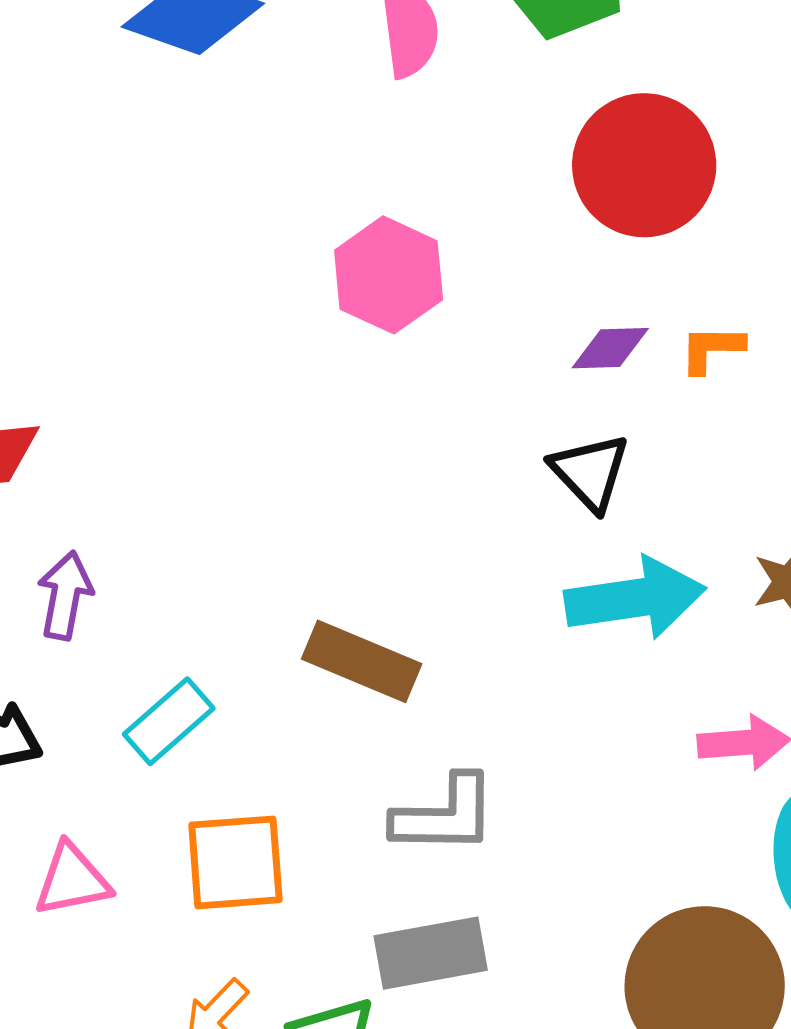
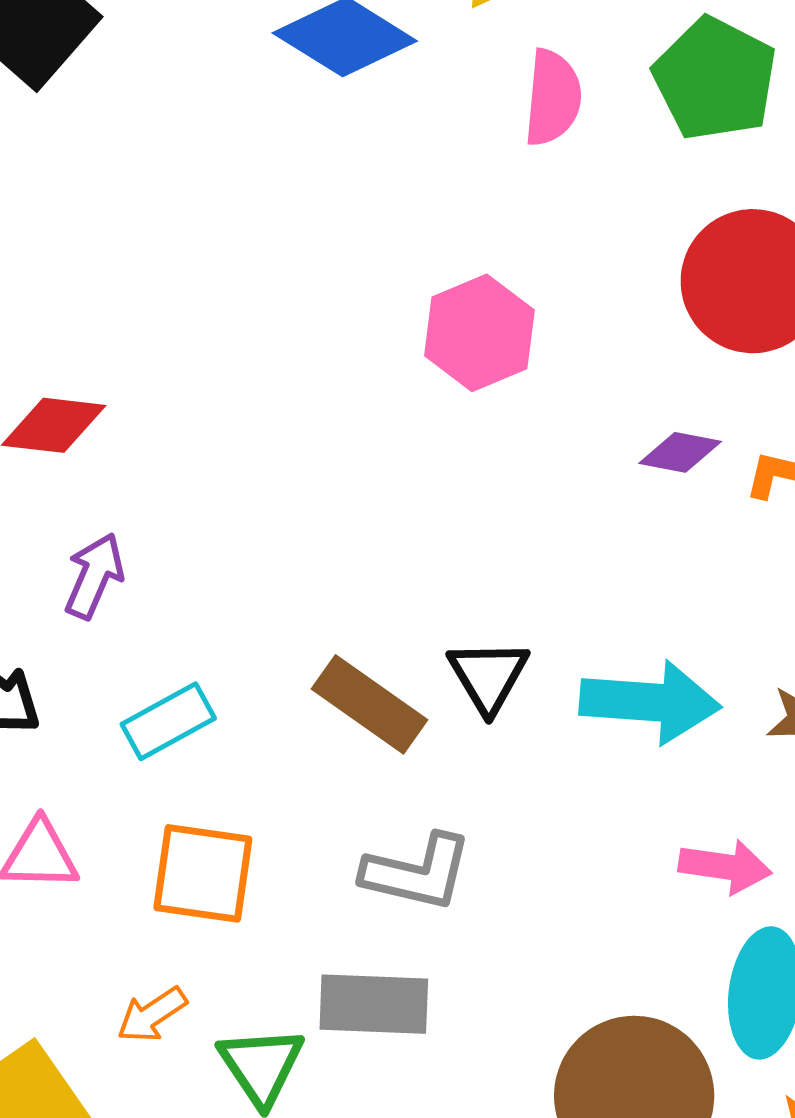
black triangle: (590, 472) -> (488, 676), moved

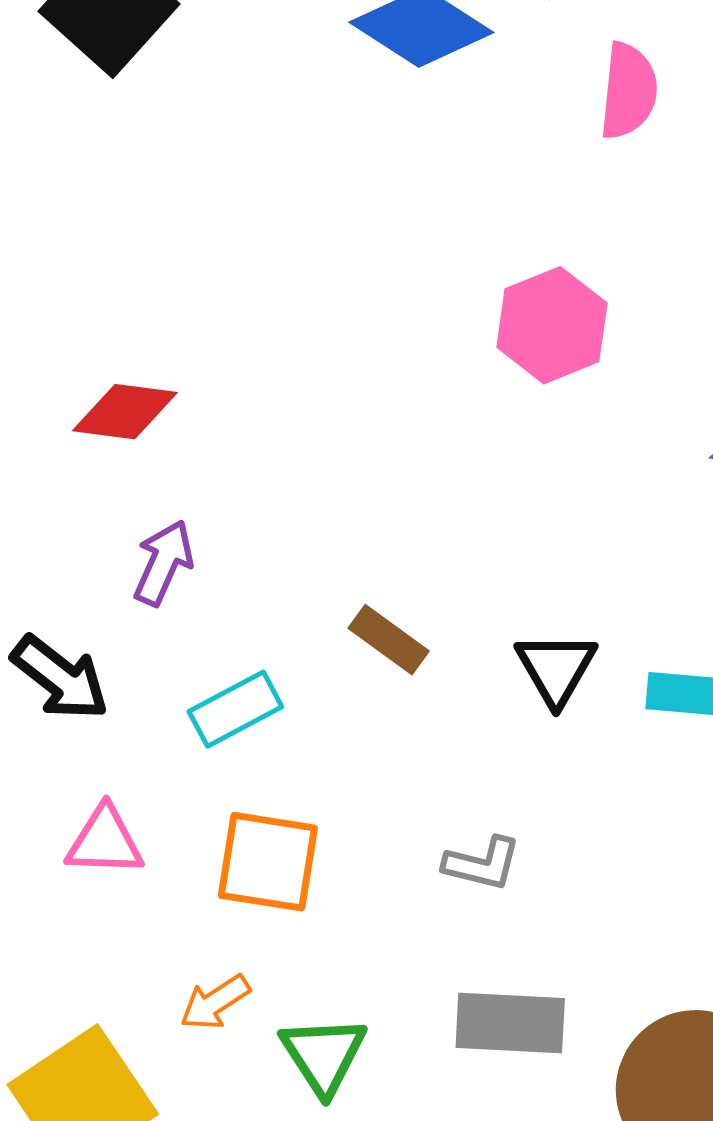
brown rectangle: (370, 704) -> (389, 640), moved, size x0.7
gray L-shape: (417, 872) -> (482, 864), size x0.7
gray rectangle: (374, 1004) -> (510, 1023), moved

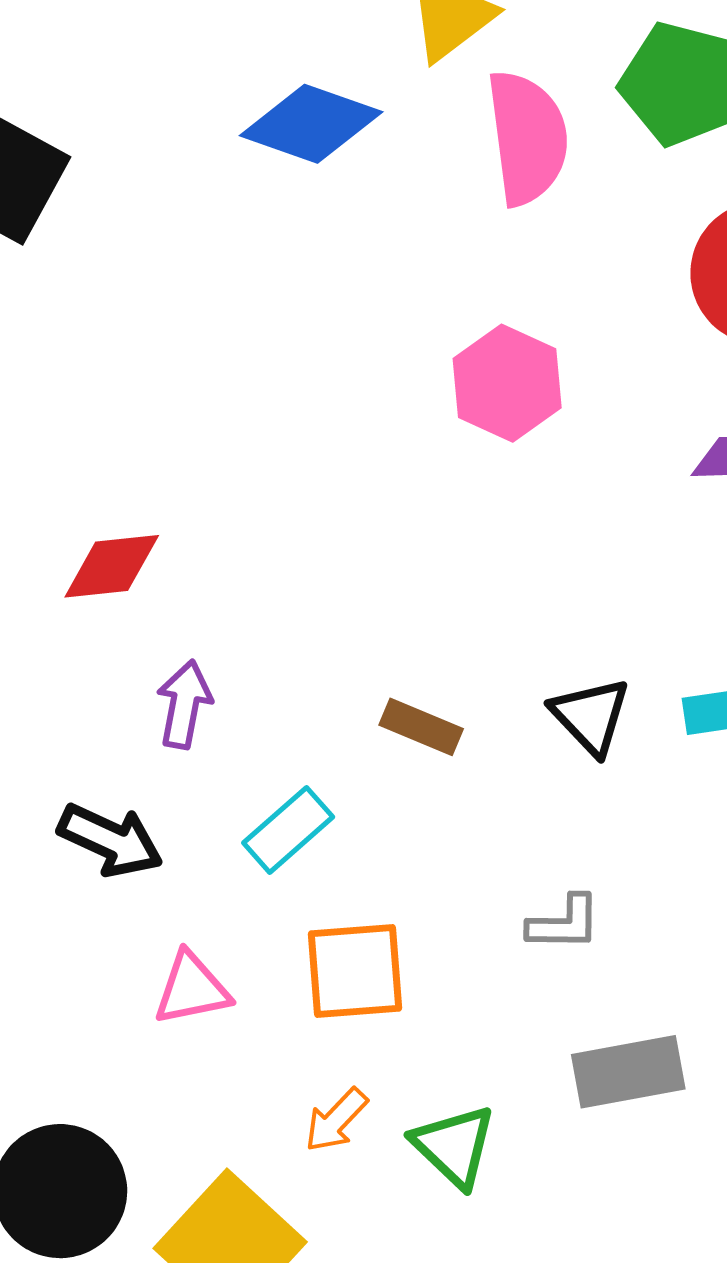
pink semicircle: (628, 91) -> (527, 138), size x1.4

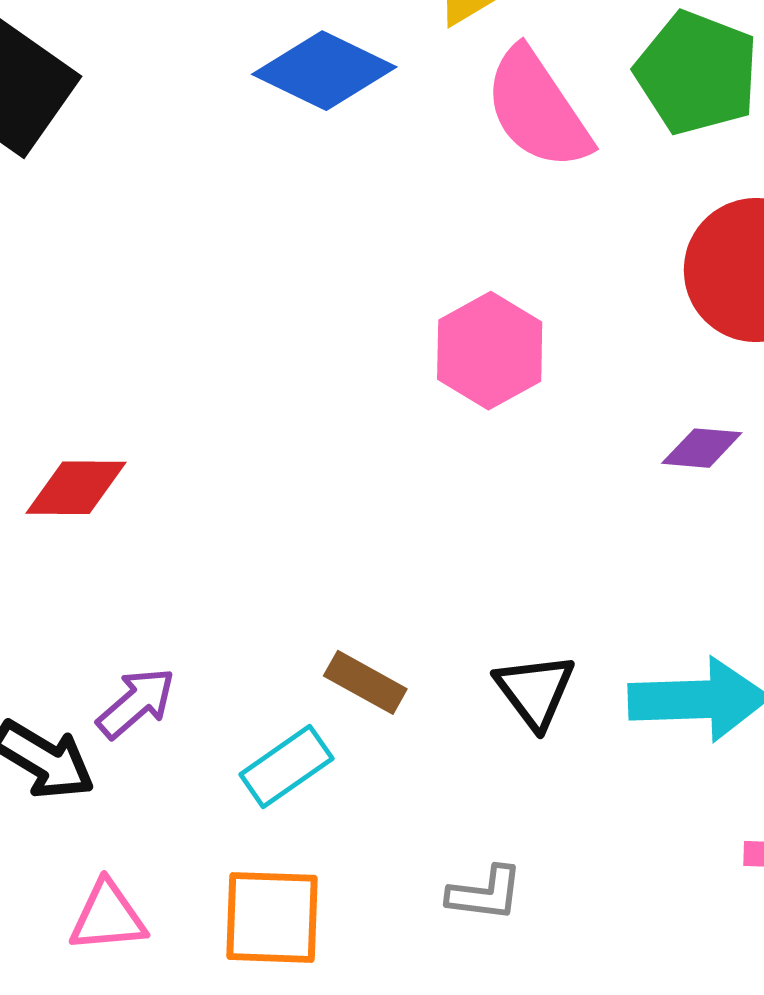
pink semicircle: (527, 138) -> (537, 109), turned 147
purple arrow: (184, 704) -> (136, 703), moved, turned 32
cyan rectangle: (288, 830) -> (286, 766), moved

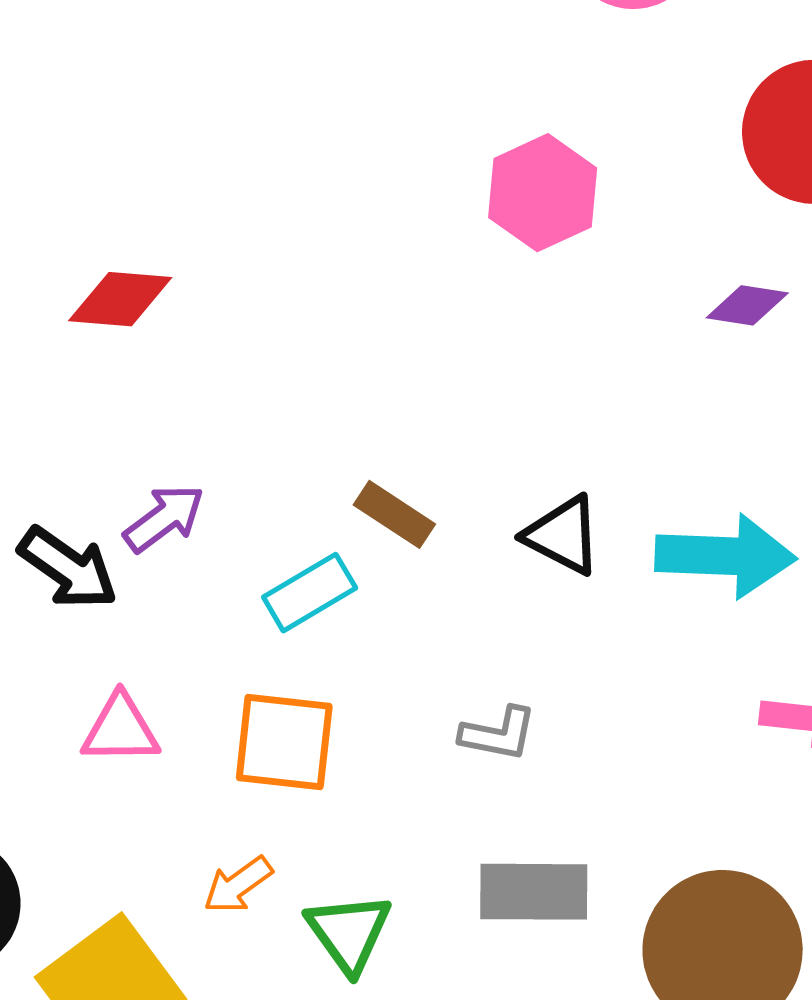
black triangle: (535, 691) -> (563, 535), turned -30

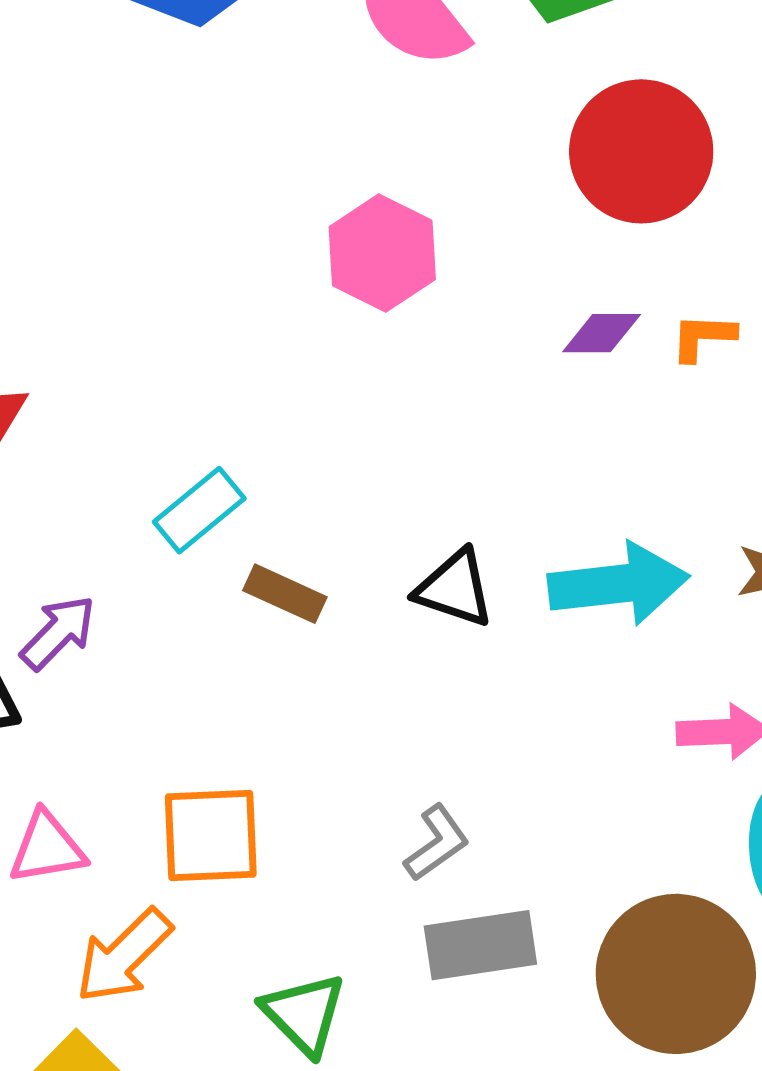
cyan rectangle: (310, 593) -> (199, 510), moved
gray L-shape: (498, 734) -> (437, 843), moved, turned -38
orange arrow: (238, 885) -> (124, 956), moved, size x1.5

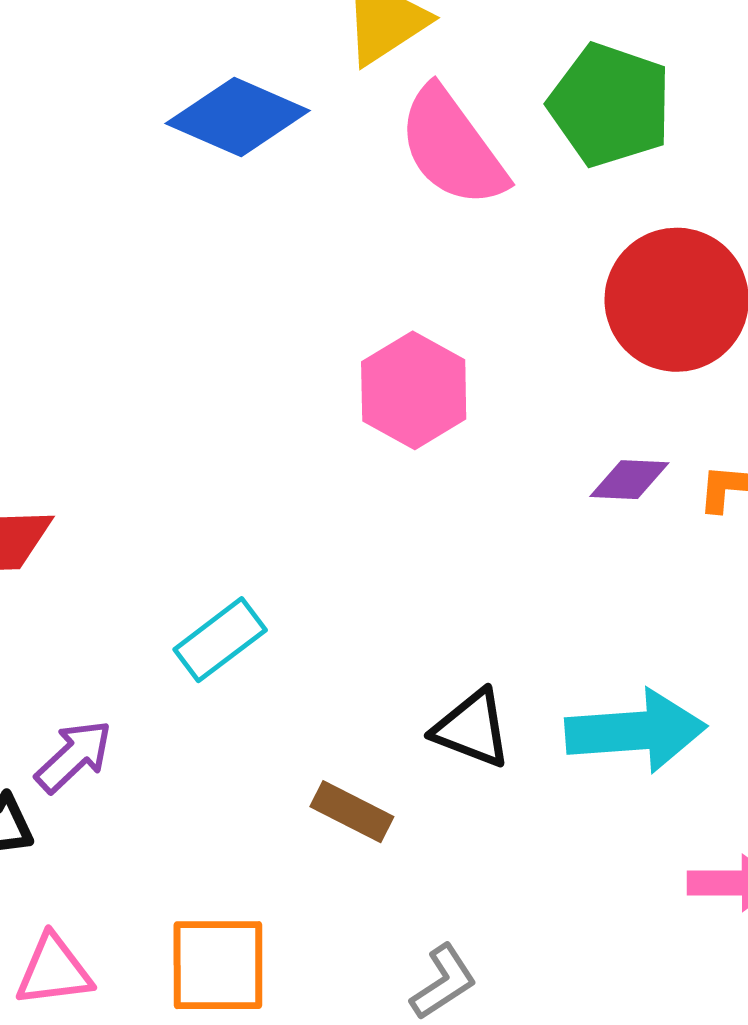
brown rectangle: (285, 594) -> (352, 812), moved

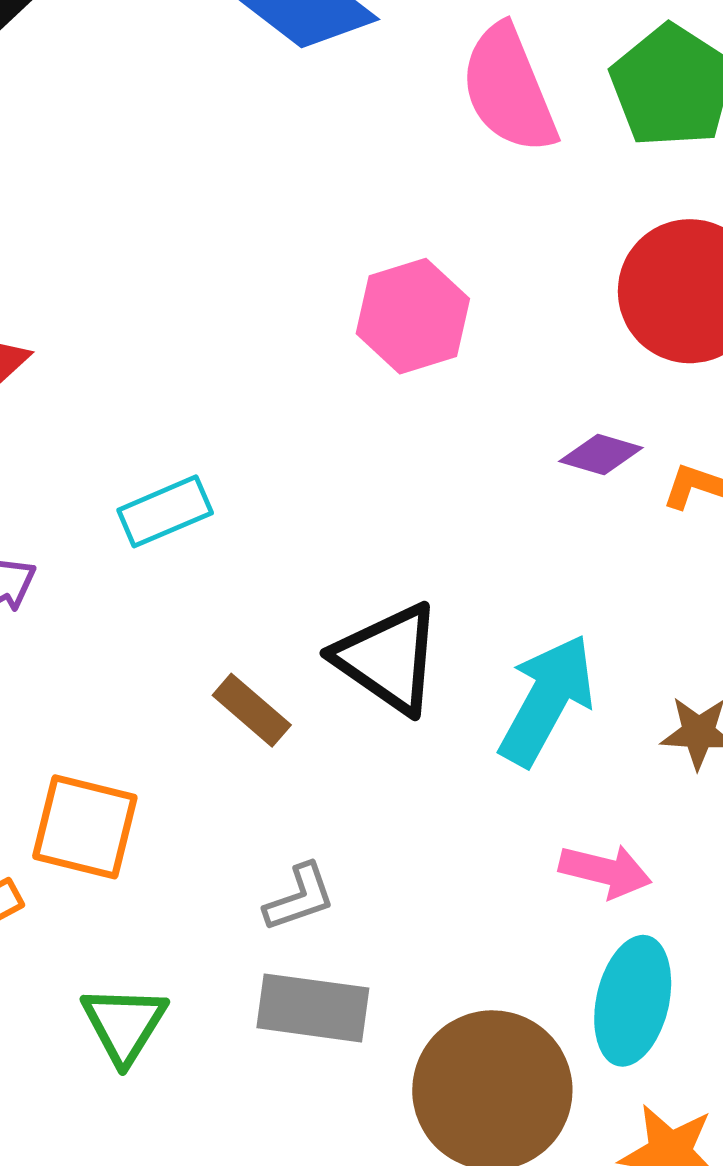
black triangle: (472, 729) -> (388, 658), size x1.4
cyan arrow: (636, 731) -> (547, 700), turned -71

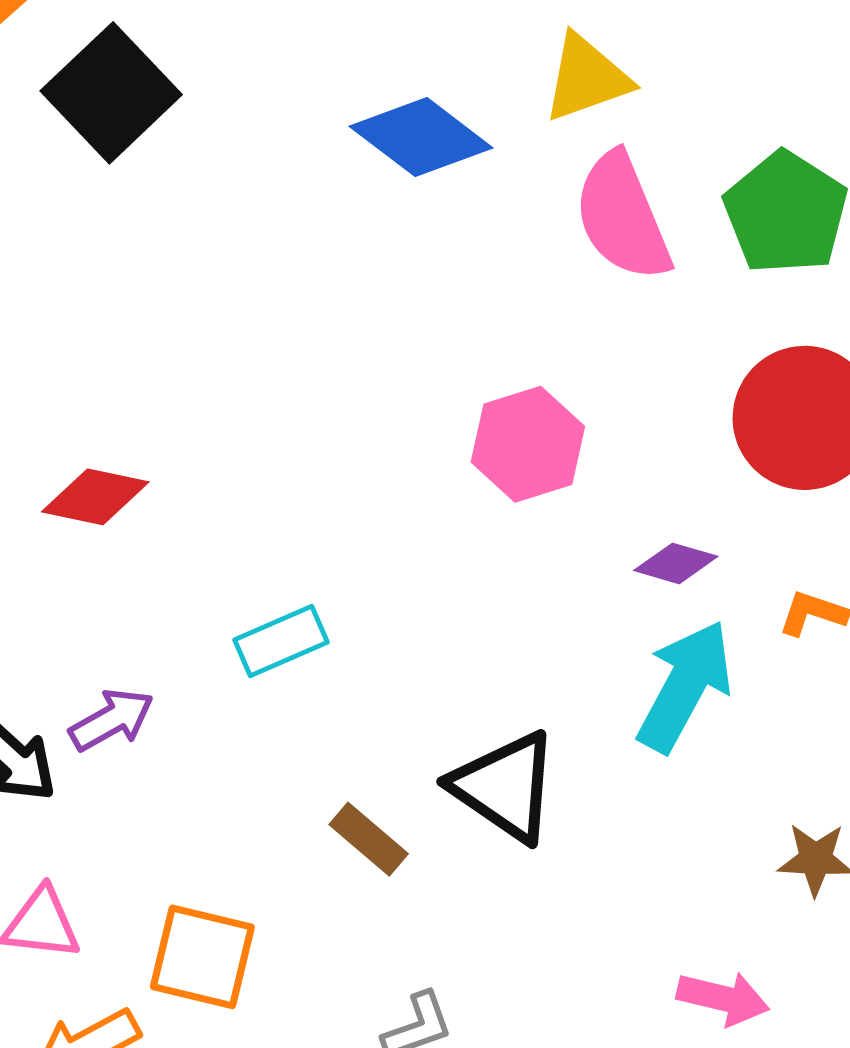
purple diamond: (601, 454) -> (676, 563), moved
cyan arrow: (547, 700) -> (685, 686), moved

